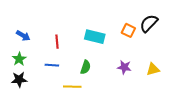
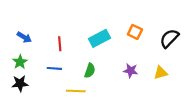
black semicircle: (149, 23) -> (169, 38), moved
cyan rectangle: (95, 37) -> (99, 38), turned -42

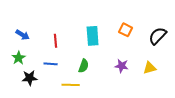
cyan rectangle: (99, 38) -> (93, 36), turned -66
black star: (20, 83) -> (30, 78), moved

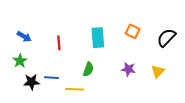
blue line: (51, 64) -> (52, 78), moved
yellow triangle: (150, 68) -> (158, 71), turned -32

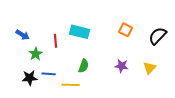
cyan rectangle: (98, 38) -> (80, 32), moved, turned -72
green star: (20, 61) -> (36, 54), moved

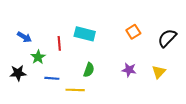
orange square: (126, 30) -> (133, 32), turned 32
black star: (30, 78) -> (18, 73), moved

